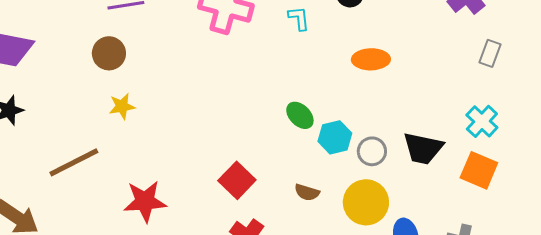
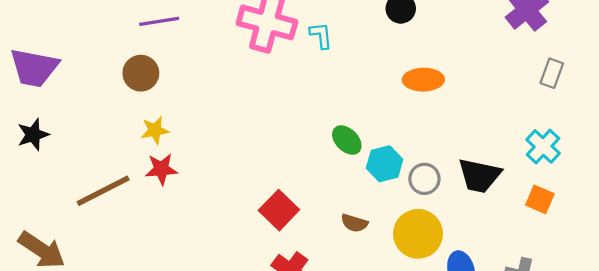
cyan L-shape: (299, 18) -> (321, 35), moved
orange square: (479, 170) -> (540, 199), size x0.7
red star: (145, 201) -> (161, 169), moved, size x0.7

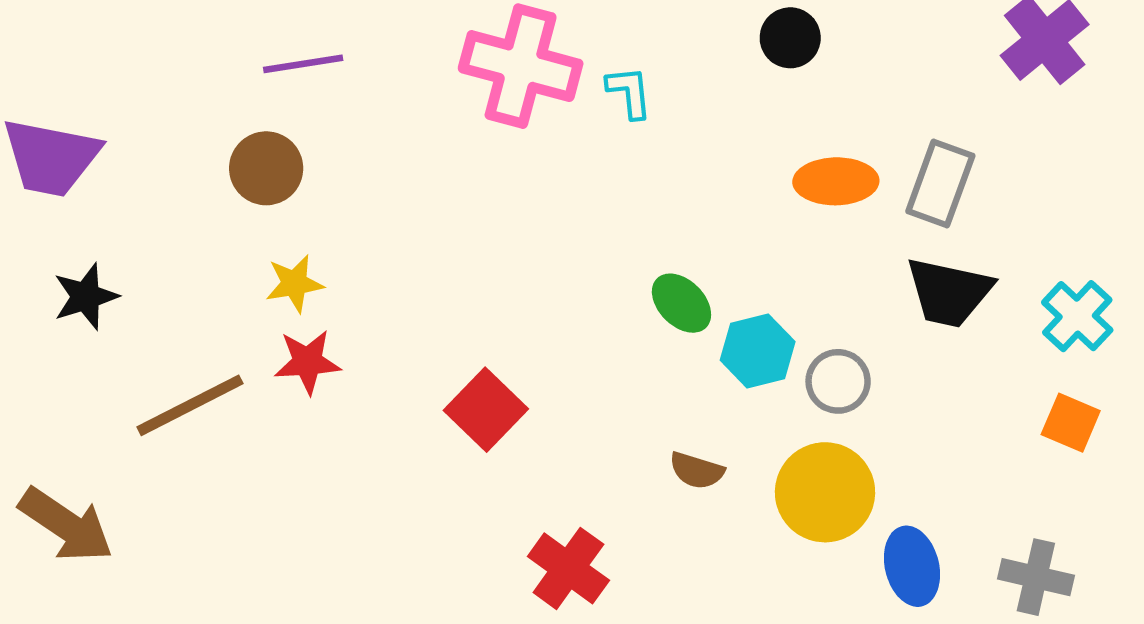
gray rectangle: (552, 73) -> (940, 184), moved, size x1.4
black star: (33, 135) -> (86, 297), moved
black trapezoid: (479, 176) -> (949, 292), moved
red square: (279, 210) -> (486, 410), moved

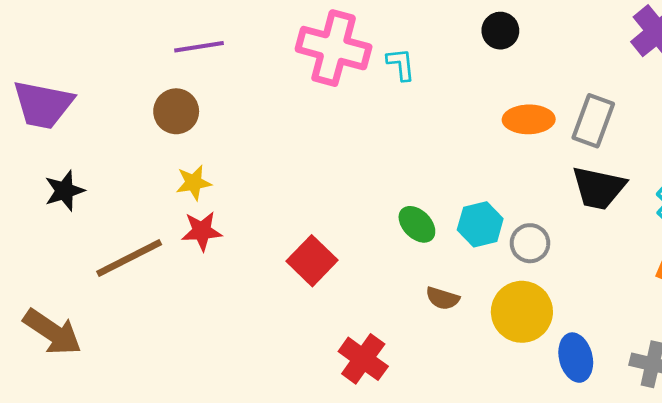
green ellipse: (681, 303) -> (417, 224), moved

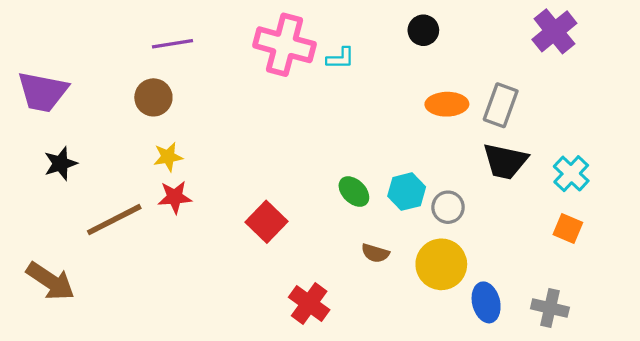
cyan L-shape: (401, 64) -> (340, 58), turned 96

